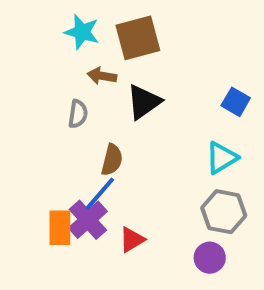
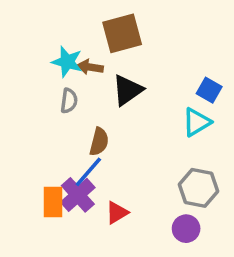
cyan star: (82, 32) -> (67, 62), moved
cyan triangle: (222, 158) -> (197, 122), moved

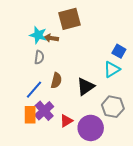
black triangle: (127, 90) -> (86, 87), moved
blue line: (88, 172) -> (34, 90), moved
purple circle: (186, 229) -> (91, 128), moved, size x1.6

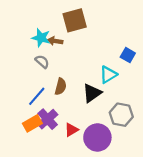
gray semicircle: (39, 57) -> (42, 62), turned -56
cyan triangle: (112, 69) -> (108, 75), moved
orange rectangle: (30, 115) -> (32, 123), turned 60

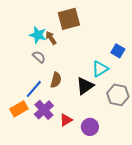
brown arrow: (55, 41) -> (51, 38), turned 48
gray hexagon: (121, 115) -> (118, 95), moved
orange rectangle: (32, 123) -> (19, 109), moved
purple circle: (97, 137) -> (90, 127), size x0.7

